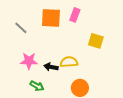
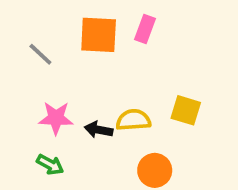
yellow square: (96, 41) -> (186, 110), moved
green arrow: (37, 86) -> (50, 165), moved

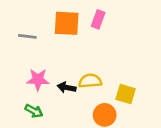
gray line: (40, 54) -> (27, 36), turned -36
yellow square: (186, 110) -> (126, 94), moved

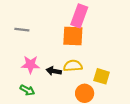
pink rectangle: (98, 19) -> (79, 16), size x1.5
orange square: (67, 23) -> (73, 36), moved

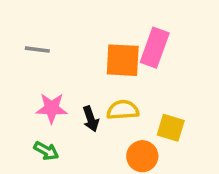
pink rectangle: (79, 16) -> (155, 48), moved
black arrow: (54, 71) -> (91, 119), turned -120

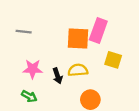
yellow square: (171, 128) -> (113, 60), moved

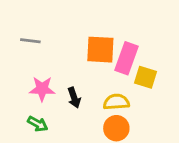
pink rectangle: (98, 30) -> (127, 58), moved
yellow semicircle: (78, 70) -> (116, 102), moved

